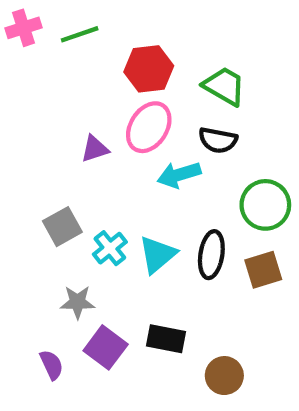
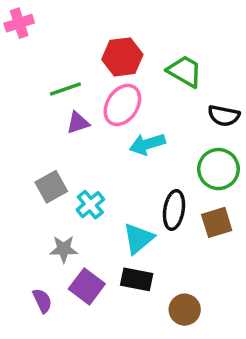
green line: (80, 34) -> (65, 89), moved
black semicircle: (218, 140) -> (224, 116), moved
cyan triangle: (157, 255) -> (138, 238), moved

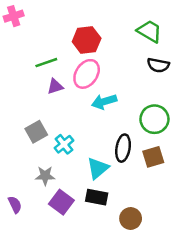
green trapezoid: (185, 71) -> (149, 31), moved
black semicircle: (224, 116) -> (158, 65), moved
purple semicircle: (42, 301) -> (15, 205), moved

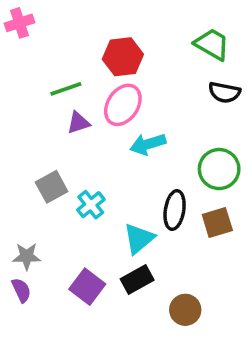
gray star: (45, 176) -> (27, 256), moved
black rectangle: (97, 197) -> (137, 280), turned -40

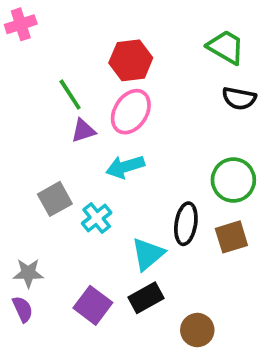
green line: (66, 89) -> (70, 95), turned 76
cyan arrow: (148, 144) -> (125, 167), moved

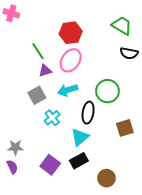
pink cross: (21, 24) -> (11, 13), turned 35
green circle: (233, 180) -> (107, 91), moved
gray square: (55, 199) -> (37, 95), moved
black ellipse: (186, 224) -> (88, 113), moved

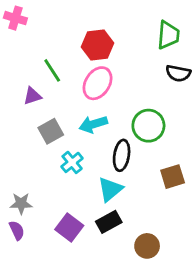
green trapezoid: (122, 26) -> (168, 35), turned 65
purple triangle: (45, 71) -> (32, 96), moved

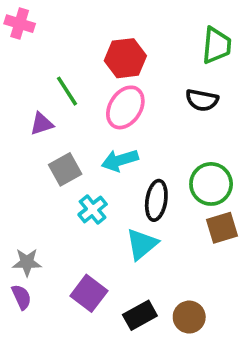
black semicircle: (178, 73) -> (202, 100), moved
green circle: (148, 126) -> (211, 184), moved
black rectangle: (109, 222) -> (140, 315), moved

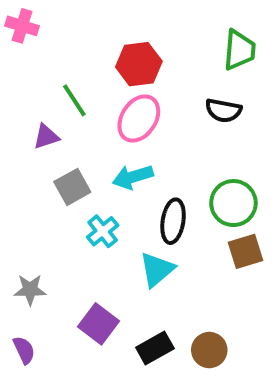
purple semicircle: (21, 297) -> (24, 350), moved

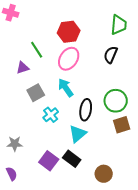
black semicircle: (223, 110) -> (111, 55), turned 102
cyan arrow: (133, 177) -> (66, 88), turned 72
black rectangle: (155, 348) -> (72, 159), moved, turned 66

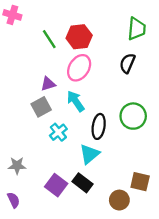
green line: (37, 50) -> (49, 39), moved
purple triangle: (23, 68) -> (48, 84), moved
brown square: (122, 125) -> (140, 182), moved, turned 30

